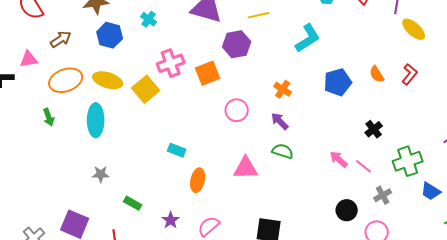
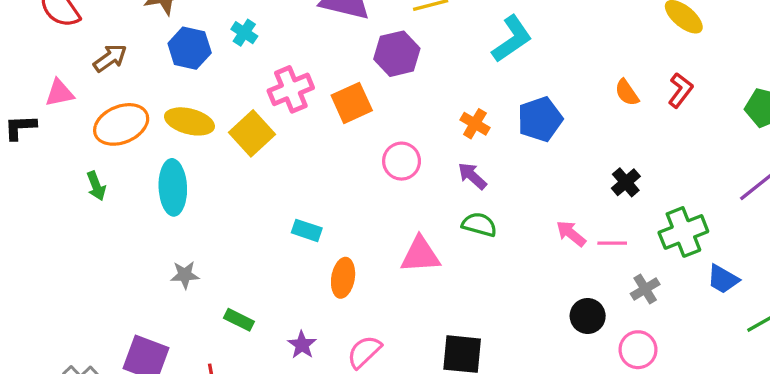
cyan cross: (149, 19) -> (244, 33), moved
blue pentagon: (338, 82) -> (540, 119), moved
pink line: (364, 166) -> (612, 243), turned -36

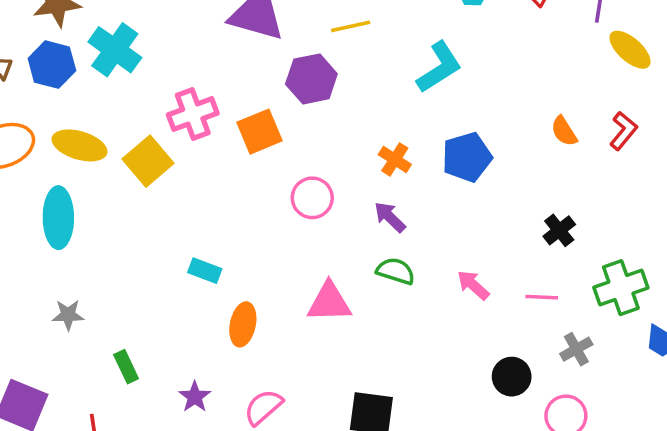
cyan cross: (244, 33) -> (115, 50), moved, size x1.8
blue hexagon: (190, 48) -> (52, 65), moved
pink arrow: (571, 234) -> (473, 285), moved
green rectangle: (239, 320) -> (126, 367), turned 36

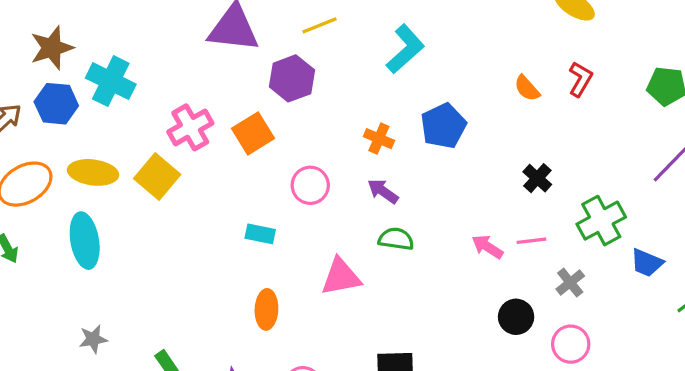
cyan rectangle: (205, 271) -> (260, 234), moved
pink arrow: (473, 285) -> (487, 247), moved
gray star: (68, 315) -> (93, 339), moved

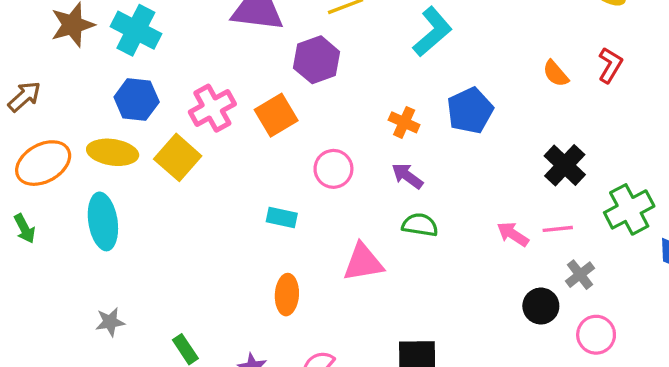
cyan cross: (111, 81) -> (136, 30), moved
blue hexagon: (56, 104) -> (137, 99), moved
black cross: (537, 178) -> (565, 165), size x1.4
gray cross: (570, 283) -> (580, 275), moved

